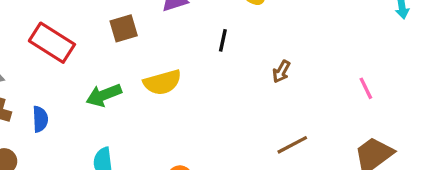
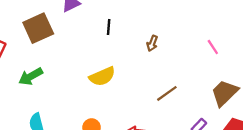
brown square: (124, 28) -> (38, 28), size x1.5
yellow semicircle: (162, 82) -> (102, 76), moved

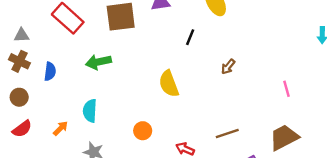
yellow semicircle: (102, 76) -> (169, 84), turned 75
brown line: (167, 93) -> (227, 134), moved

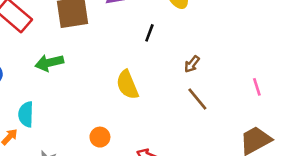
cyan semicircle: (90, 111) -> (26, 114), moved
brown line: (227, 134) -> (197, 99), moved, turned 70

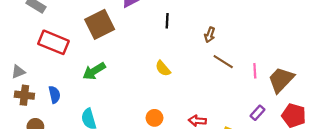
yellow semicircle: (127, 85) -> (163, 68), size x0.7
pink line: (257, 87) -> (255, 71), moved, turned 32

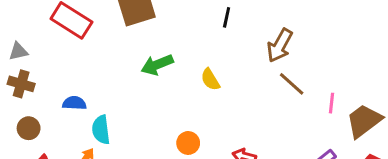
brown arrow: (210, 35) -> (280, 45), size x1.6
green arrow: (94, 71) -> (157, 65), moved
blue semicircle: (54, 95) -> (74, 103), moved, turned -84

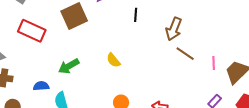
green arrow: (157, 65) -> (69, 66), moved
yellow semicircle: (210, 79) -> (113, 60), moved

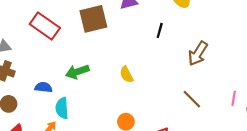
brown line: (185, 54) -> (192, 99), moved

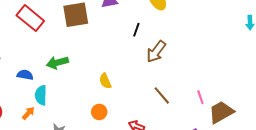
brown arrow: (198, 53) -> (156, 52), moved
yellow semicircle: (126, 75) -> (105, 81), moved
pink line: (234, 98) -> (200, 97), turned -32

